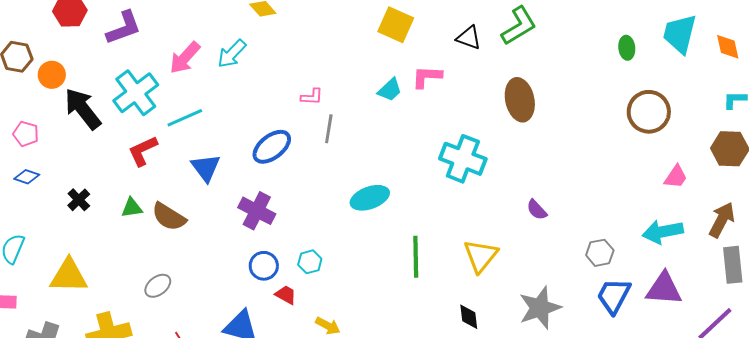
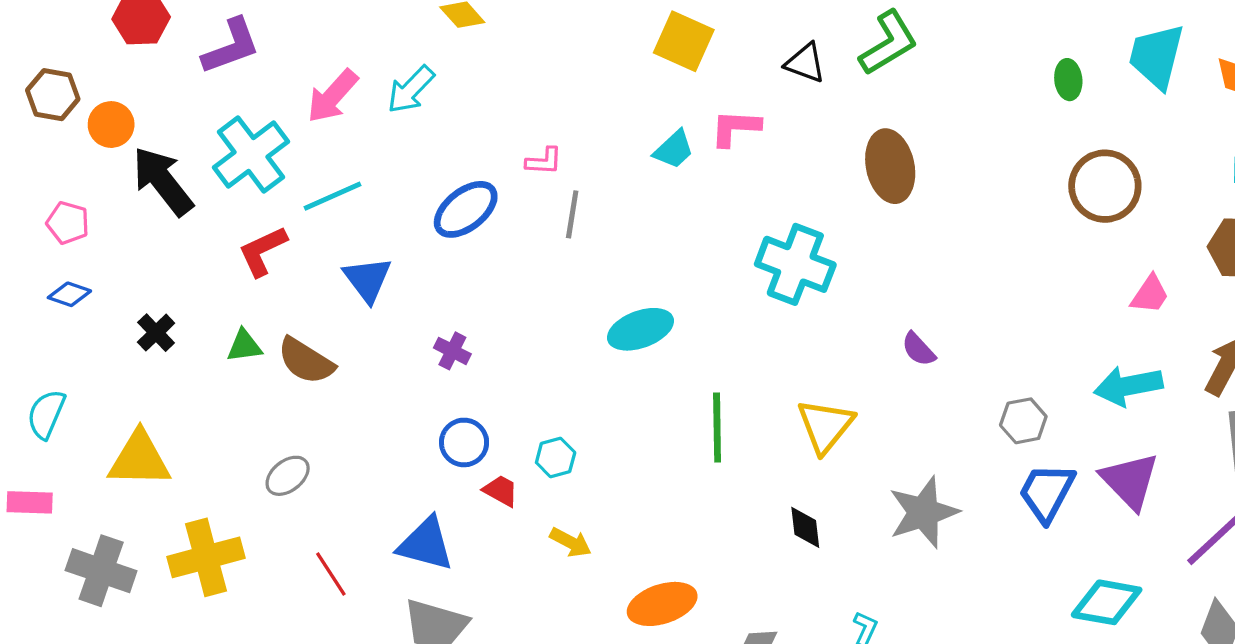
blue ellipse: (272, 147) -> (466, 209), moved
purple cross: (257, 211) -> (452, 351), size x0.6
cyan hexagon: (310, 262) -> (556, 457), moved
purple triangle: (664, 289) -> (1130, 481), turned 42

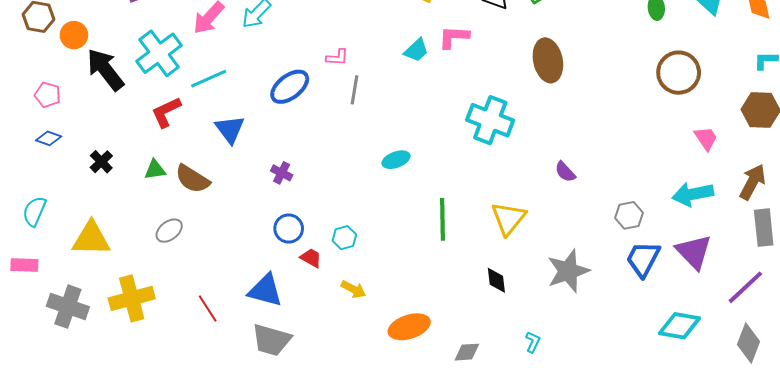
pink trapezoid: (1150, 294) -> (706, 138), turned -68
cyan ellipse: (640, 329) -> (396, 160), size x0.7
gray ellipse: (288, 476) -> (169, 231), moved

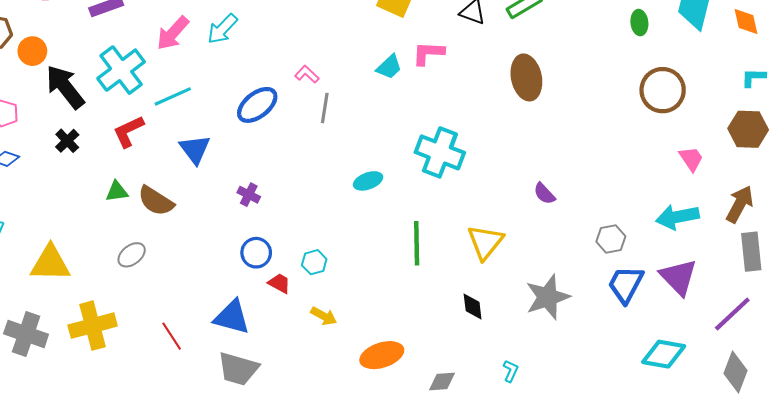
pink L-shape: (337, 57) -> (307, 74), turned -140
cyan cross: (490, 120) -> (440, 152), moved
black cross: (101, 162) -> (67, 141), moved

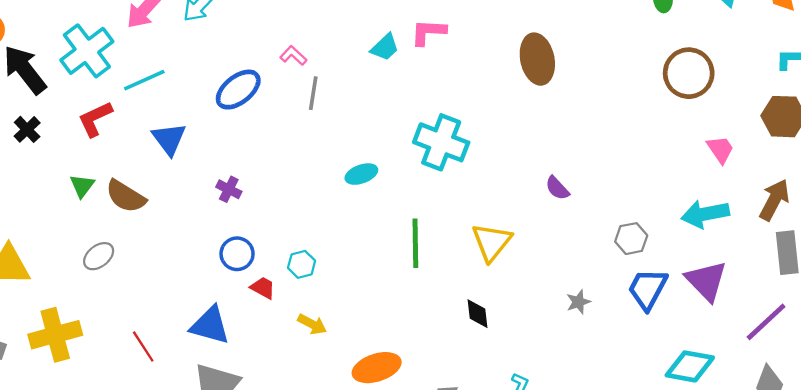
green triangle: (117, 191) -> (82, 186), turned -45
gray star: (548, 297) -> (578, 302), moved, size x0.5

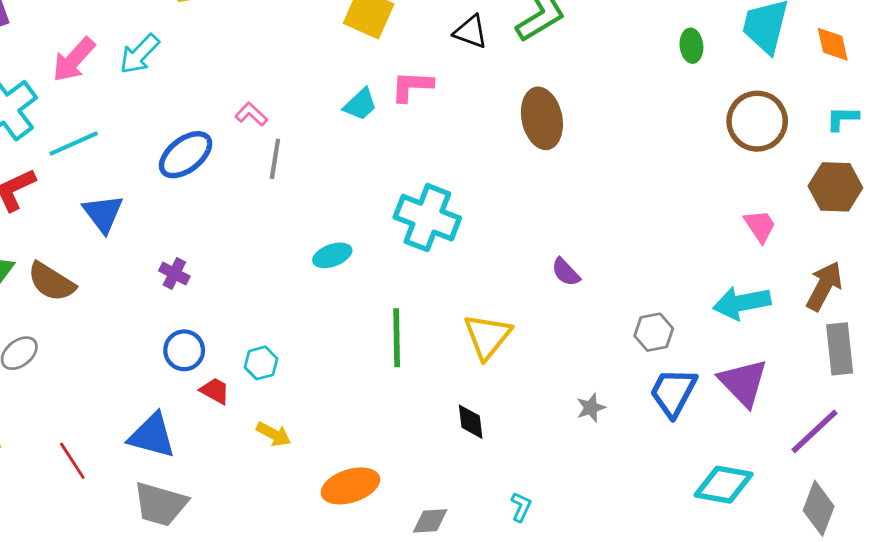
brown circle: (689, 73) -> (757, 121), moved

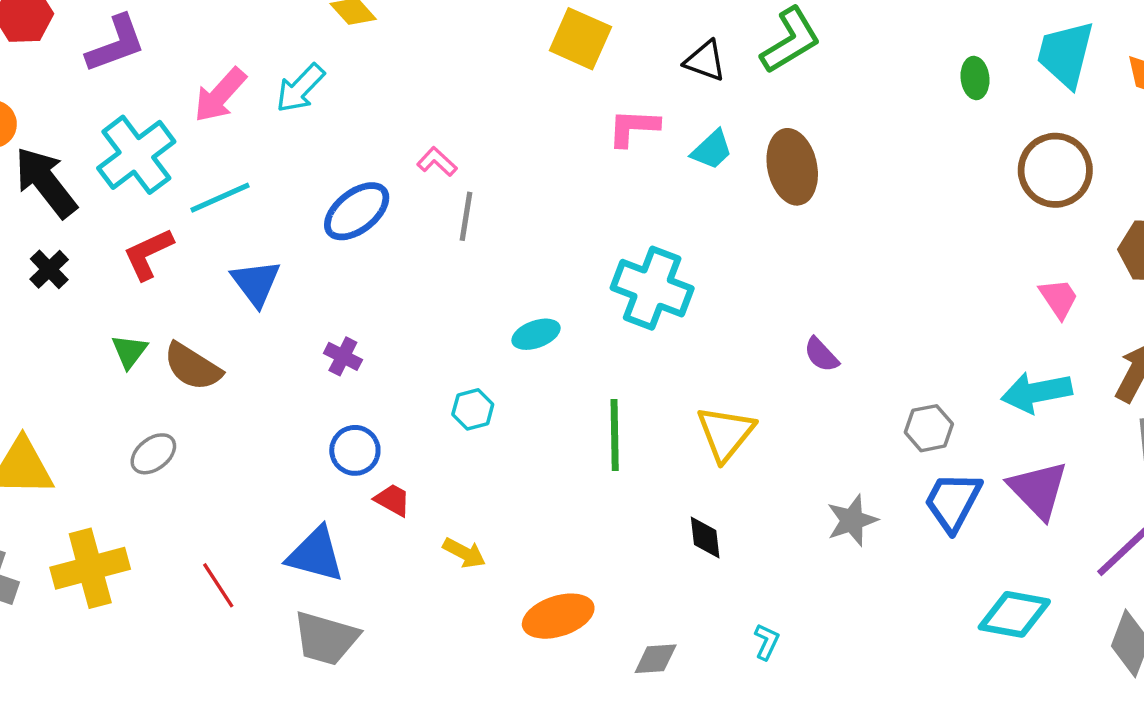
cyan trapezoid: (360, 104) -> (712, 150), moved
cyan hexagon: (261, 363) -> (473, 409), moved
gray star: (591, 408) -> (852, 520), size x1.4

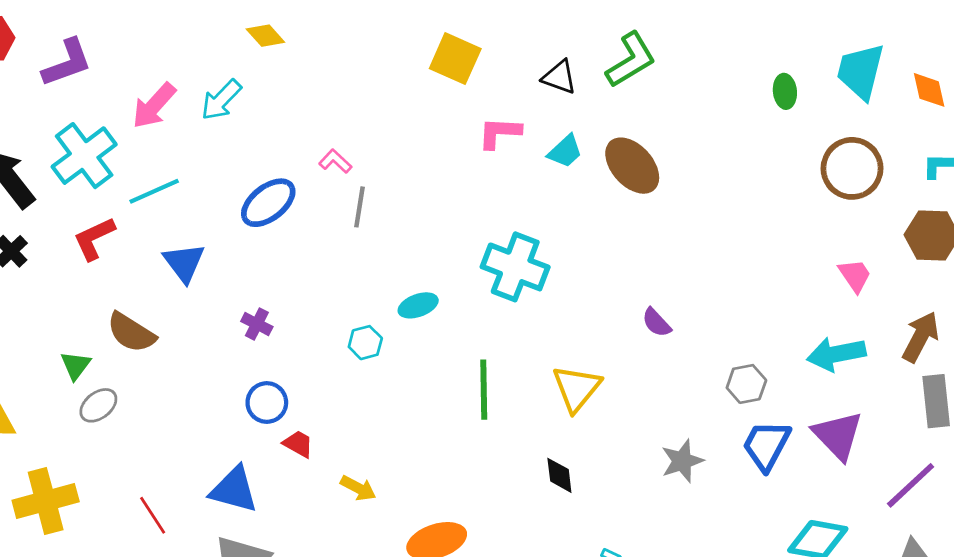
brown ellipse: (792, 167) -> (632, 166), turned -30
green triangle: (129, 351) -> (76, 365), moved
cyan hexagon: (473, 409) -> (365, 343), moved

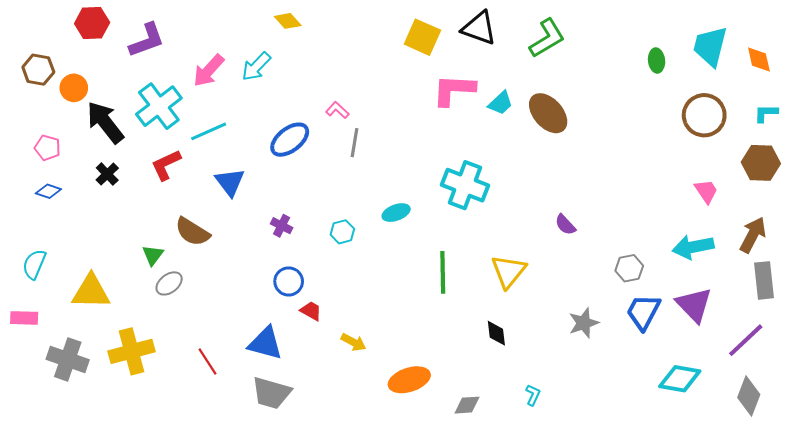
black triangle: (559, 77) -> (479, 28), moved, size x1.4
pink L-shape: (499, 133) -> (454, 90), size x1.4
cyan hexagon: (365, 343) -> (342, 232), moved

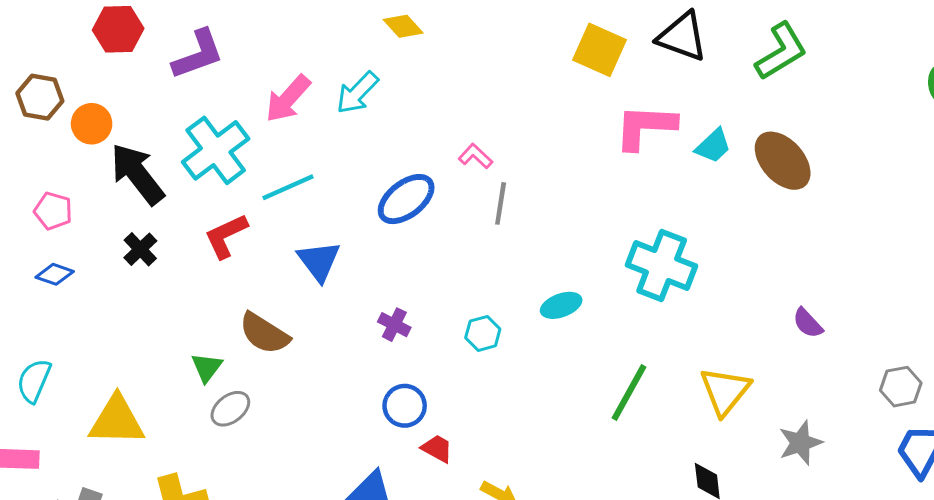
green line: (443, 272) -> (629, 392), turned 30
gray star: (584, 323) -> (800, 443), moved

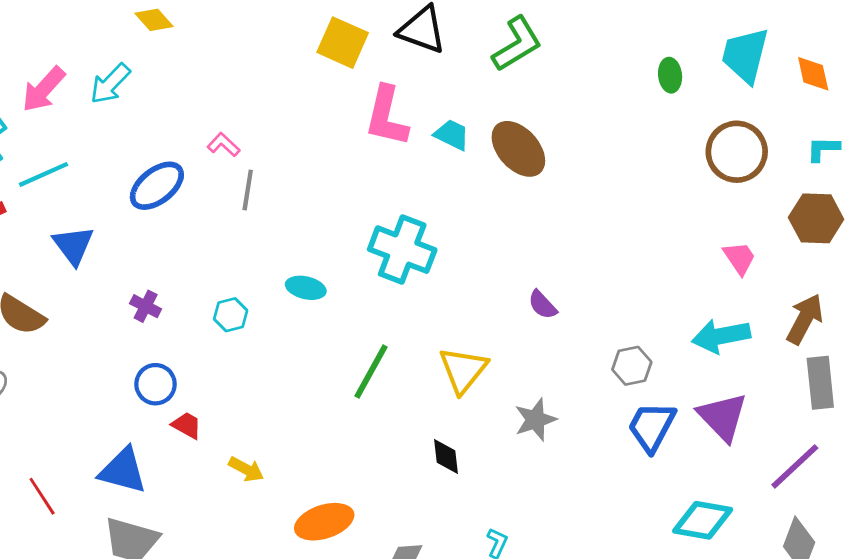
pink L-shape: (645, 127) -> (387, 116), turned -80
cyan trapezoid: (713, 146) -> (452, 135), turned -111
cyan ellipse: (561, 305) -> (306, 288), turned 33

